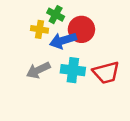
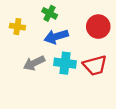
yellow cross: (39, 29) -> (17, 27), moved
red circle: (81, 29) -> (98, 27), moved

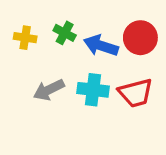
green cross: (50, 13) -> (65, 33), moved
blue arrow: (56, 37) -> (101, 46), moved, turned 35

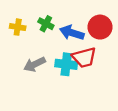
red trapezoid: (136, 93) -> (84, 58), moved

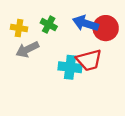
blue arrow: (72, 33) -> (85, 23), moved
gray arrow: (35, 64) -> (27, 49), moved

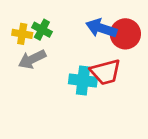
green cross: (49, 25) -> (42, 30), moved

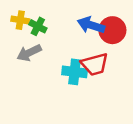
yellow cross: (22, 34) -> (20, 20), moved

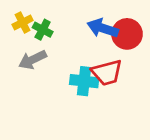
yellow cross: (20, 20) -> (23, 22), turned -36

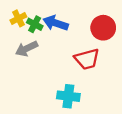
blue arrow: (103, 28) -> (56, 23), moved
cyan cross: (84, 81) -> (68, 96), moved

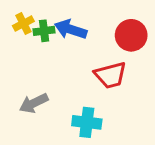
green cross: (35, 24) -> (44, 31), turned -35
gray arrow: (27, 49) -> (34, 103), moved

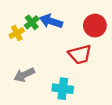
yellow cross: (23, 23) -> (17, 33), moved
green cross: (44, 31) -> (32, 22), turned -32

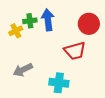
blue arrow: (51, 21) -> (48, 20), turned 65
green cross: (32, 22) -> (30, 21), turned 32

